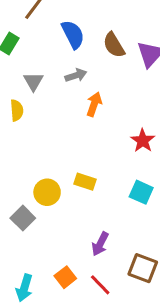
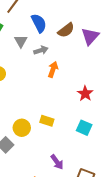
brown semicircle: (114, 45) -> (66, 30), turned -96
gray triangle: (33, 81) -> (21, 41), moved
purple arrow: (100, 244) -> (57, 162), turned -63

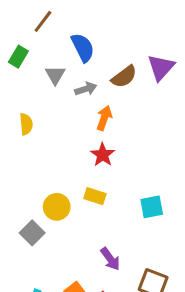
brown semicircle: (66, 30) -> (124, 77), moved
red star: (85, 94) -> (103, 155), moved
cyan square: (84, 128) -> (152, 207), turned -35

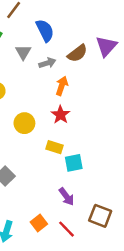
yellow circle: (57, 207) -> (24, 123), moved
cyan square: (152, 207) -> (74, 163), moved

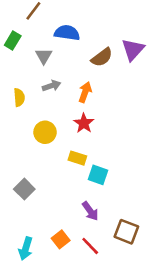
blue semicircle: (45, 30) -> (67, 33), turned -55
gray arrow: (47, 63) -> (51, 86), moved
cyan square: (74, 163) -> (98, 175), turned 30

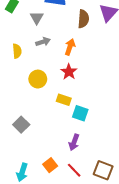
brown semicircle: (102, 57) -> (83, 19), turned -48
purple arrow: (90, 211) -> (74, 142), turned 56
brown square: (126, 232) -> (103, 170), moved

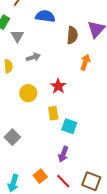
gray triangle: (37, 18) -> (17, 36), moved
orange arrow: (70, 47) -> (85, 62), moved
yellow rectangle: (64, 100) -> (53, 113), turned 64

